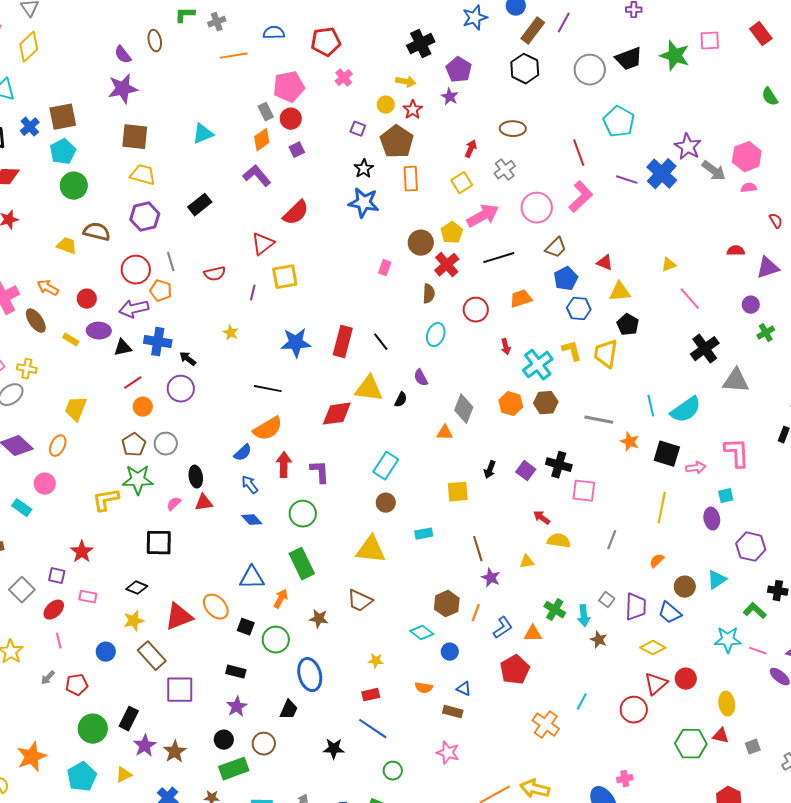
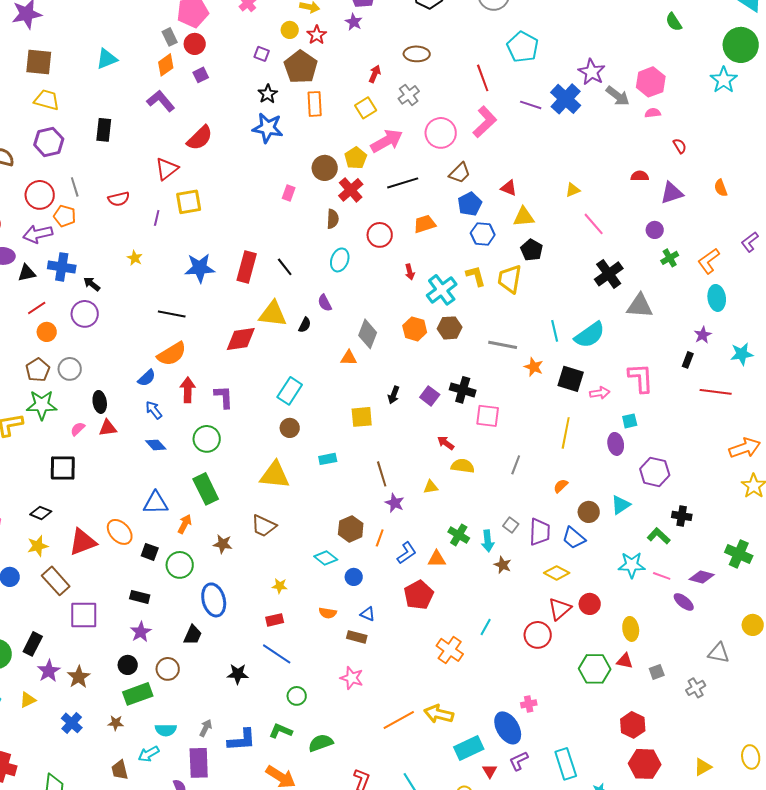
black rectangle: (200, 205) -> (104, 130), turned -45

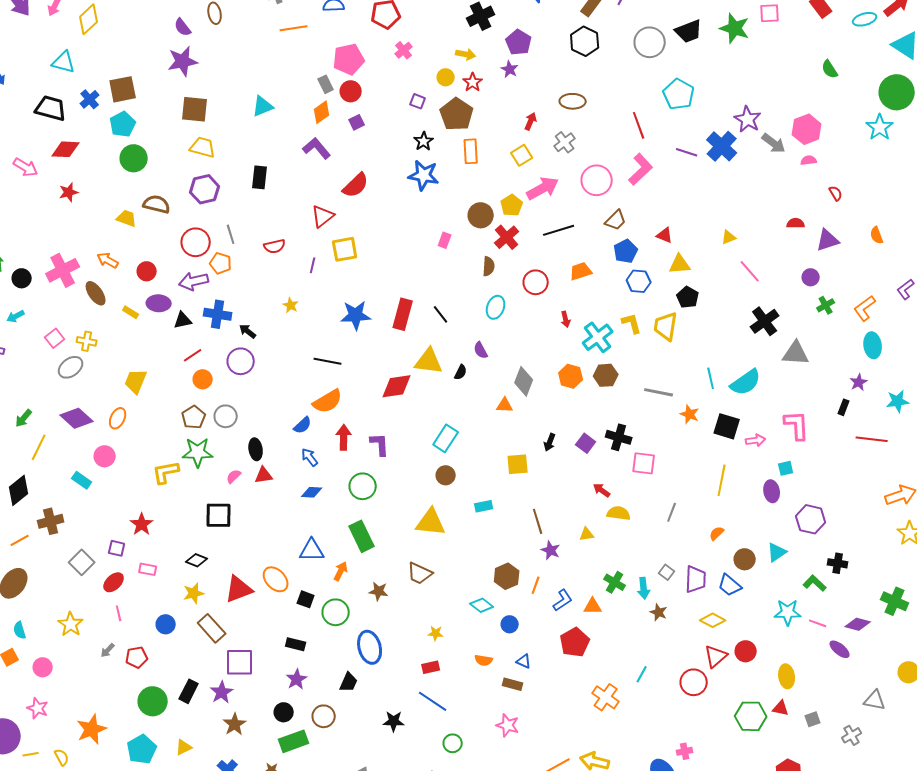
blue diamond: (156, 445) -> (312, 492), turned -45
purple star: (49, 671) -> (222, 692), moved

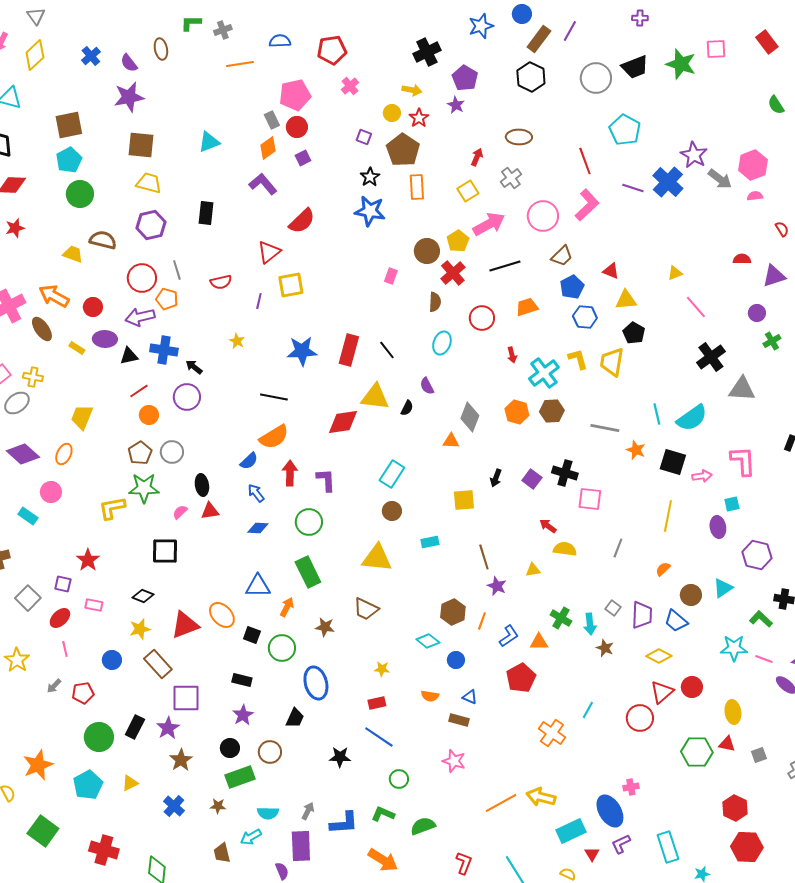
blue cross: (90, 99) -> (91, 56), moved
orange arrow: (108, 260) -> (54, 296), size x1.4

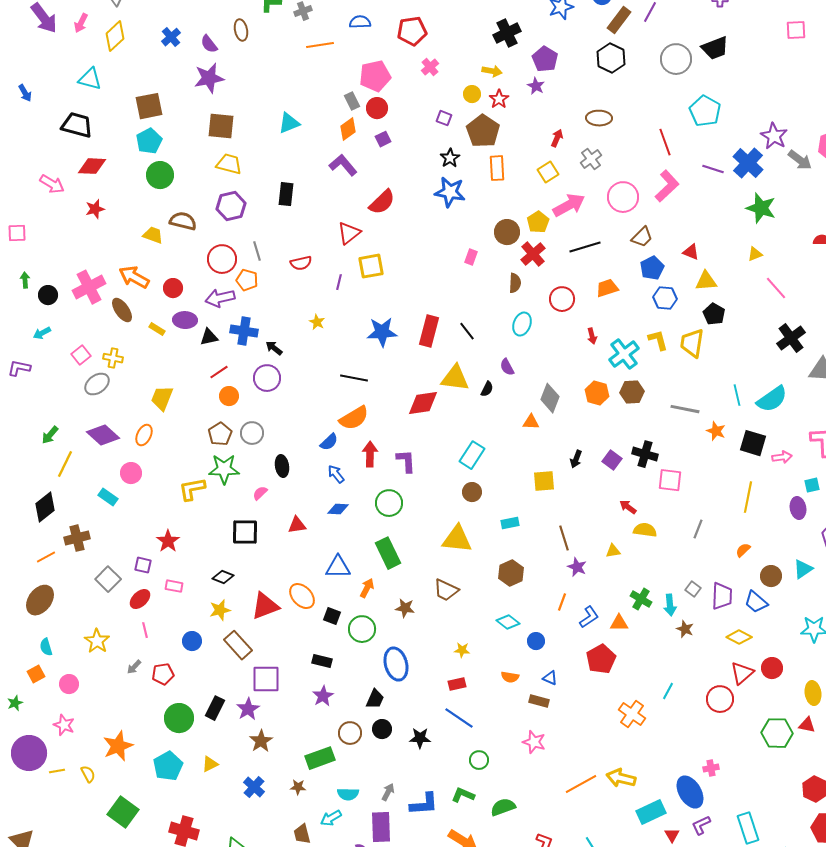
green star: (681, 64) -> (761, 208), moved
red triangle: (210, 511) -> (297, 525), moved
brown hexagon: (453, 612) -> (511, 573), moved
black circle: (230, 748) -> (382, 729), moved

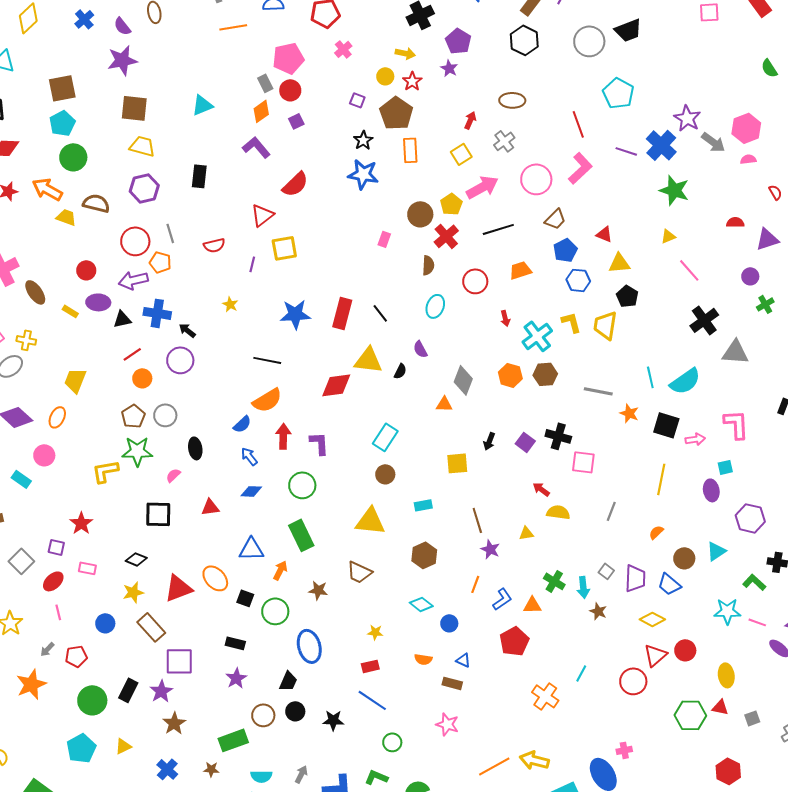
orange arrow: (134, 277) -> (47, 189), moved
orange star: (118, 746) -> (31, 684), moved

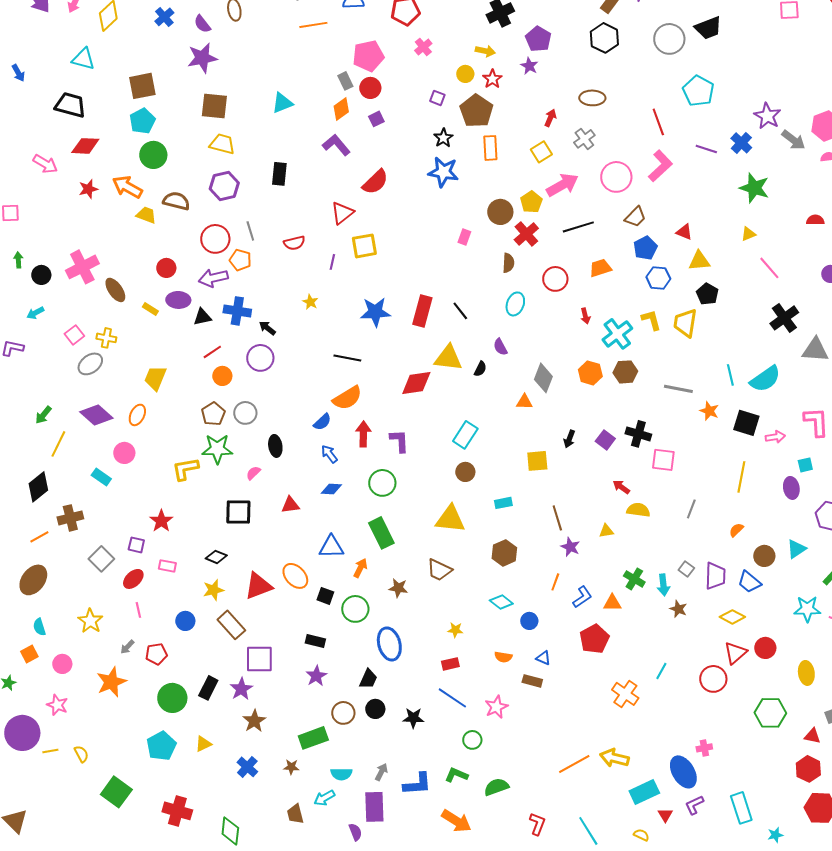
blue cross: (661, 145) -> (741, 143), size x0.7
red triangle: (720, 707) -> (812, 736), moved
pink star: (447, 724) -> (496, 707), moved, turned 30

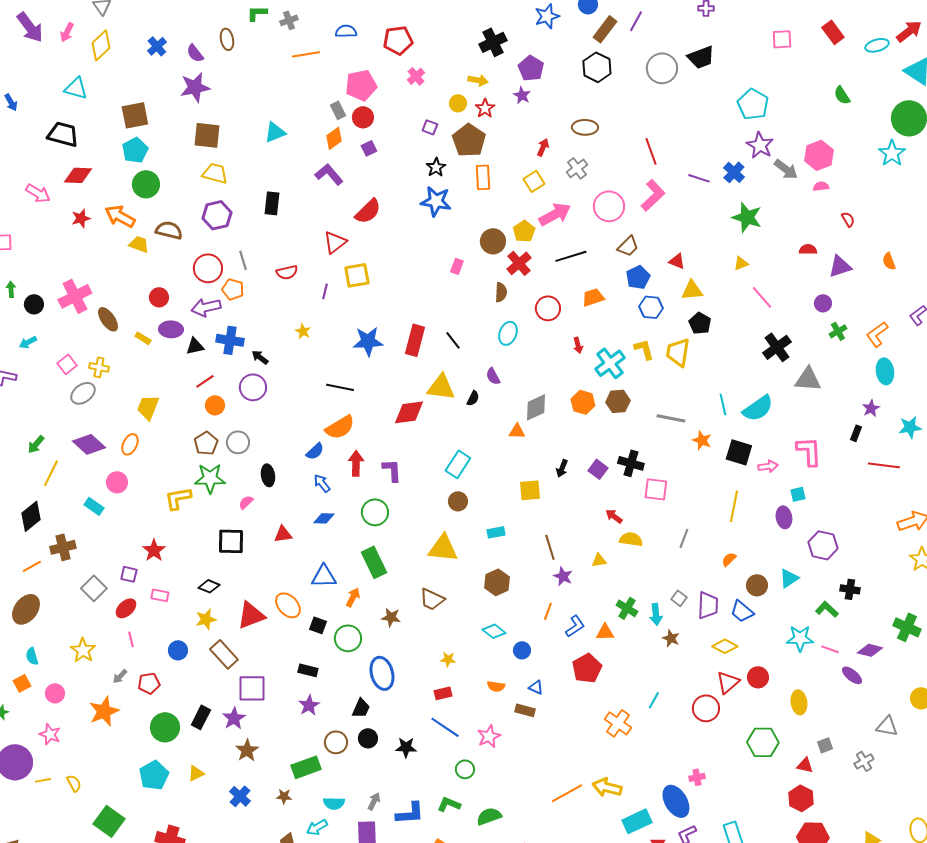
cyan pentagon: (698, 91) -> (753, 104), moved
gray diamond: (543, 378) -> (536, 407), turned 44

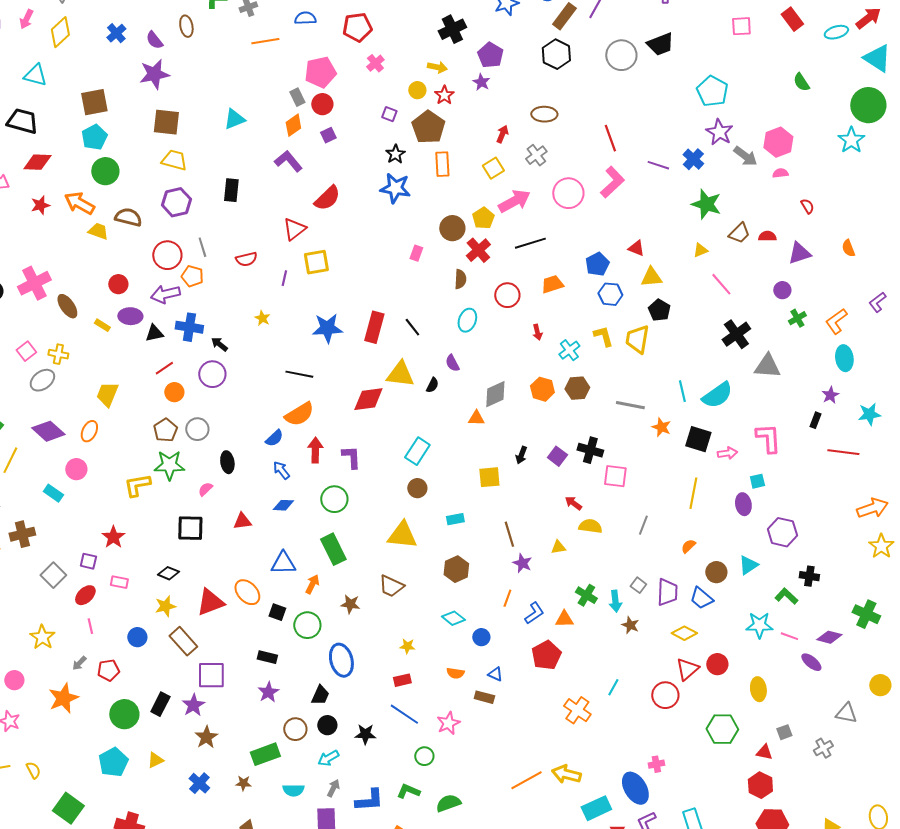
brown trapezoid: (628, 246) -> (739, 233), moved
cyan cross: (610, 363) -> (569, 350), size x0.7
cyan arrow: (317, 827) -> (328, 758), moved

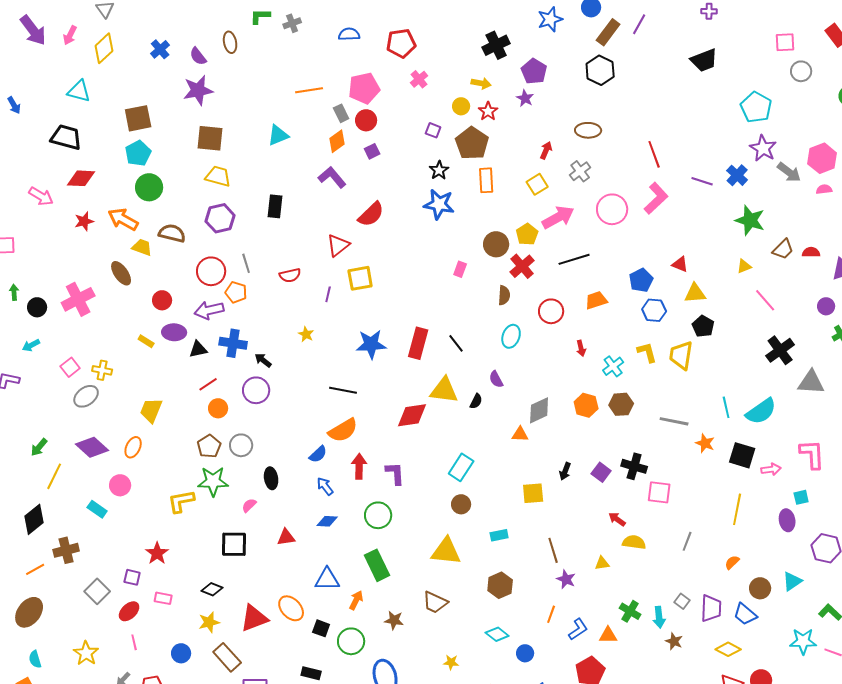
orange line: (265, 41) -> (309, 90), moved
gray circle: (621, 55) -> (801, 71), moved, size x0.7
brown ellipse: (67, 306) -> (121, 273), moved

